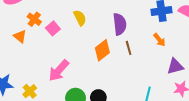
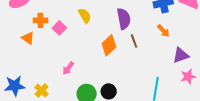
orange cross: (34, 19) -> (40, 20), turned -32
pink arrow: (59, 70) -> (68, 68), size x0.6

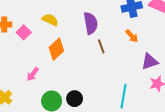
yellow semicircle: (85, 16) -> (50, 20), turned -35
orange diamond: (109, 45) -> (56, 49), moved

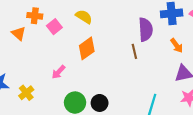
purple semicircle: (91, 23) -> (146, 30), moved
orange arrow: (132, 36) -> (177, 46), moved

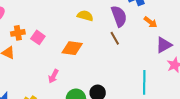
yellow semicircle: (84, 17) -> (85, 16), moved
orange diamond: (87, 48) -> (72, 48), turned 60

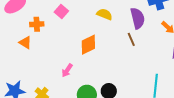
pink square: (38, 37) -> (61, 11), moved
orange diamond: (72, 48) -> (88, 45), turned -40

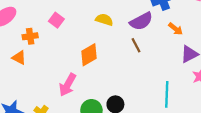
purple semicircle: (138, 18) -> (141, 21), turned 80
pink arrow: (67, 70) -> (68, 85), size x1.5

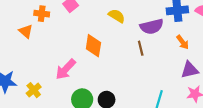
orange diamond: (89, 55) -> (93, 46), turned -65

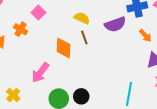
orange cross: (42, 14) -> (21, 29), moved, turned 32
brown line: (141, 48) -> (84, 38), moved

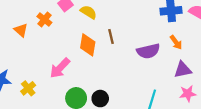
yellow semicircle: (82, 18) -> (88, 12), moved
purple semicircle: (115, 24) -> (148, 51), moved

